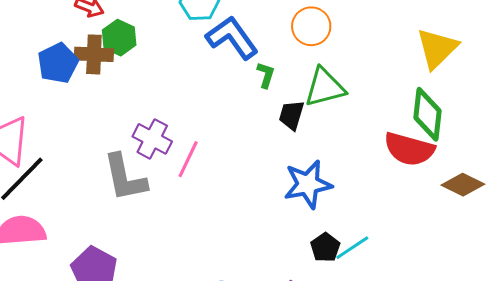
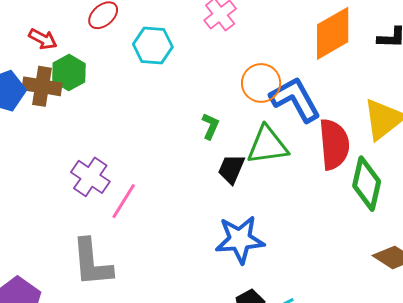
blue L-shape: (232, 38) -> (295, 99), moved
red semicircle: (409, 149) -> (334, 144), moved, turned -117
gray L-shape: (125, 178) -> (92, 263), moved

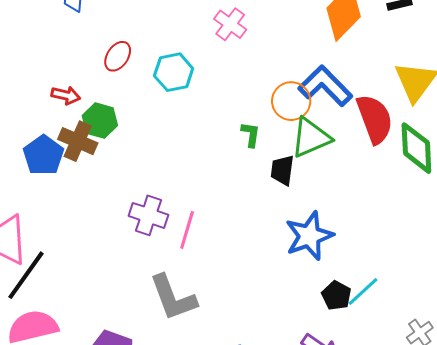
orange circle: (261, 83) -> (291, 101), moved
brown cross: (42, 86) -> (78, 141), turned 30

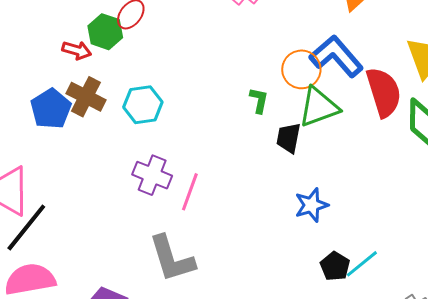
cyan hexagon: (174, 72) -> (143, 105), moved
green hexagon: (100, 121) -> (105, 32), moved
blue star: (309, 236) -> (311, 205), size x0.7

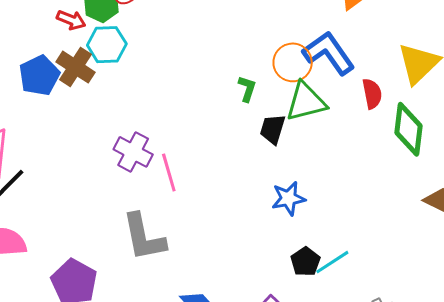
red semicircle: (384, 92) -> (372, 94), size x0.6
cyan hexagon: (143, 105) -> (107, 45), moved
pink line: (190, 192) -> (169, 173), turned -42

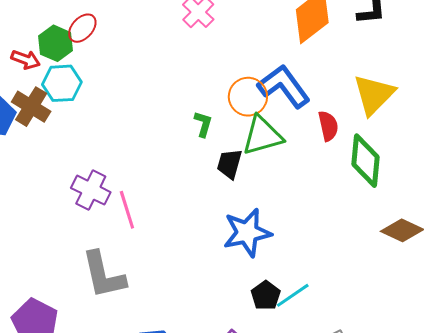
blue star: (288, 198) -> (247, 233), size x1.4

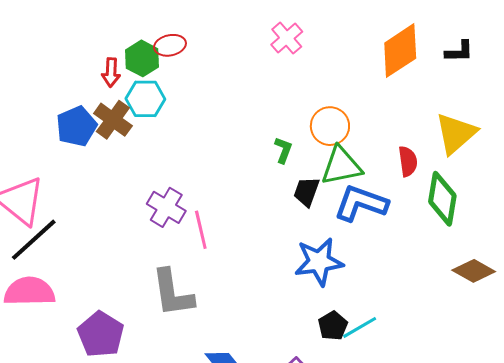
red ellipse: (82, 28) -> (170, 45), turned 32
red arrow: (26, 60) -> (111, 72), turned 68
blue L-shape: (284, 86) -> (361, 203), moved, turned -38

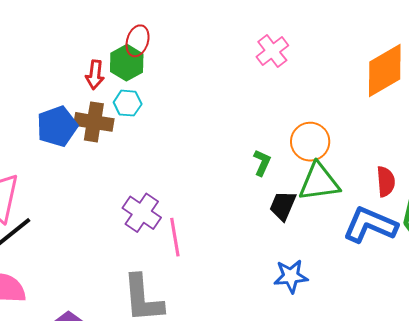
red ellipse: (170, 45) -> (138, 41), moved, turned -64
cyan hexagon: (145, 99) -> (128, 103), size x0.7
brown cross: (113, 120) -> (94, 122), turned -30
blue L-shape: (361, 203) -> (370, 225), moved
blue star: (319, 262) -> (291, 276), size x0.7

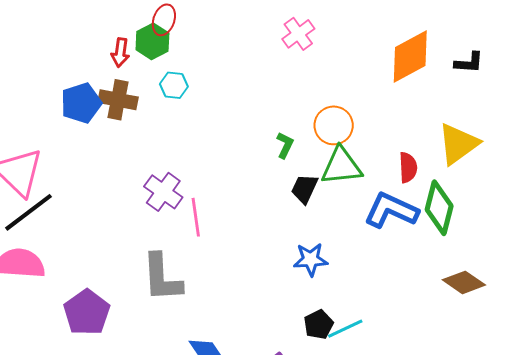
cyan hexagon: (128, 103) -> (174, 85), moved

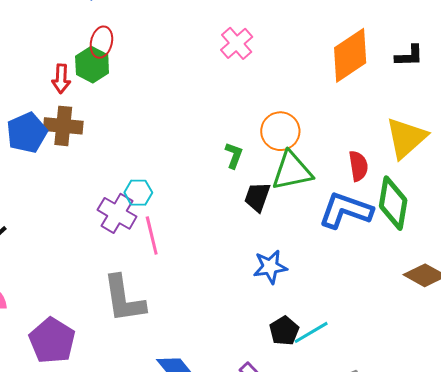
cyan hexagon: (174, 85) -> (138, 193), moved

